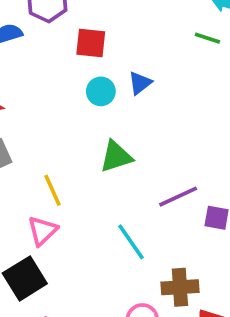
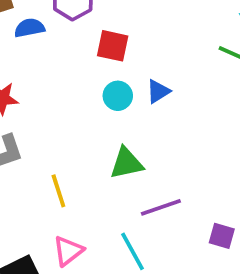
purple line: (178, 197) -> (161, 207), moved
pink triangle: (42, 231) -> (68, 251), moved

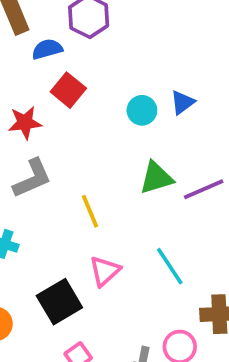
red square: (113, 46) -> (68, 90), moved, turned 32
purple line: (161, 207) -> (204, 189), moved

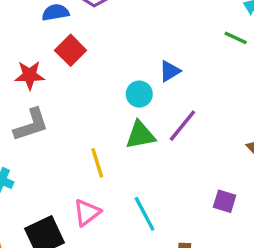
cyan circle: (142, 110) -> (139, 94), moved
purple line: (204, 189) -> (182, 126), moved, turned -33
yellow line: (90, 211) -> (97, 163), moved

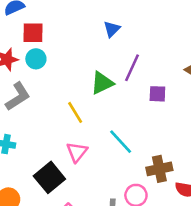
red square: (71, 50) -> (33, 33), turned -30
cyan circle: (139, 94) -> (36, 59), moved
purple square: (225, 201) -> (157, 94), moved

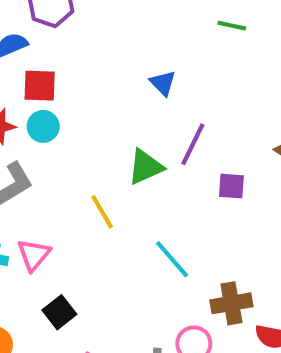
blue triangle: (112, 29) -> (163, 83), turned -30
pink triangle: (77, 152) -> (34, 255), moved
black square: (49, 177) -> (59, 312), size x0.7

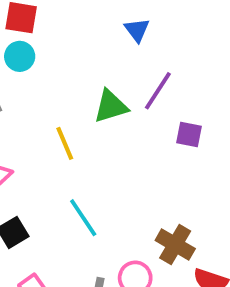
cyan line: (172, 259) -> (83, 218), moved
brown cross: (231, 303) -> (175, 245), turned 33

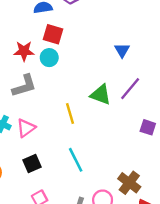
green triangle: (111, 106) -> (101, 95), turned 30
purple square: (189, 135) -> (148, 127), moved

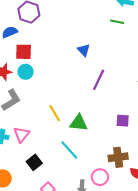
green triangle: (101, 95) -> (79, 123), moved
purple square: (148, 127) -> (123, 121), moved
brown cross: (129, 183) -> (118, 157), turned -30

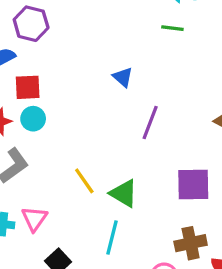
purple square: (123, 121) -> (193, 184), size x1.6
green triangle: (79, 123) -> (124, 193), turned 30
cyan line: (69, 150) -> (112, 237), turned 60

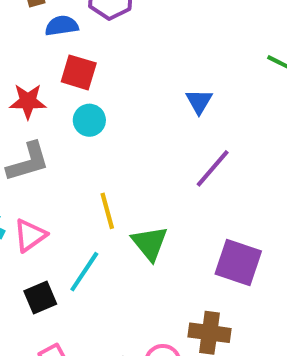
cyan circle: (33, 119) -> (89, 120), moved
cyan line: (112, 237) -> (84, 272), moved

